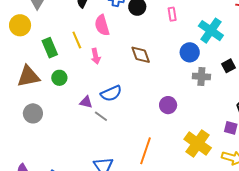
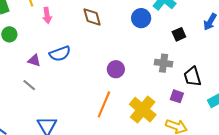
gray cross: (201, 76) -> (164, 63), moved
gray line: (101, 116) -> (29, 85), moved
orange line: (145, 151) -> (104, 104), moved

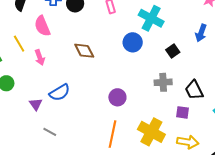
purple triangle: (34, 61) -> (36, 104), turned 48
gray line: (29, 85) -> (50, 132), moved

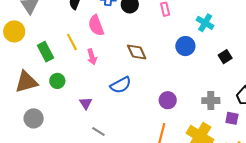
cyan cross: (151, 18) -> (205, 23), size x0.7
gray cross: (163, 82) -> (211, 101), moved
blue semicircle: (60, 93) -> (121, 85), moved

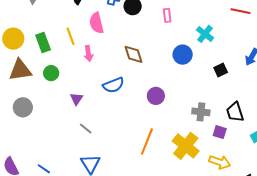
yellow circle: (14, 31) -> (13, 39), moved
purple circle: (168, 100) -> (156, 96), moved

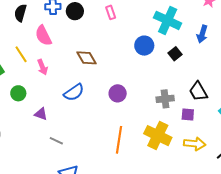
cyan cross: (205, 34) -> (168, 20), moved, size x1.5
blue circle: (183, 55) -> (144, 46), moved
green circle: (51, 73) -> (18, 93), moved
purple triangle: (77, 99) -> (41, 114), turned -32

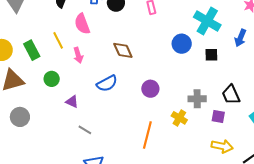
black square: (175, 54) -> (211, 55), turned 32
yellow cross: (158, 136) -> (179, 118), moved, size x0.6

